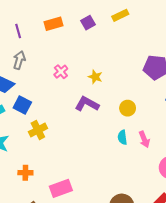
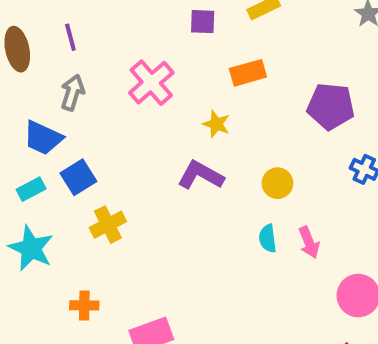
purple square: (88, 23) -> (203, 22), turned 32
orange rectangle: (54, 24) -> (248, 73), moved
pink cross: (61, 72) -> (151, 83), moved, size x1.6
blue square: (22, 105) -> (78, 177), turned 30

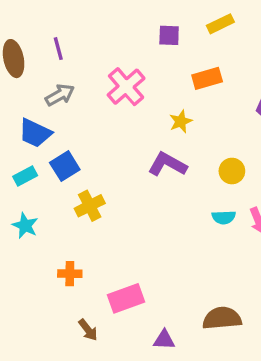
gray arrow: (72, 92) -> (60, 95), turned 44
yellow star: (216, 124) -> (181, 121), turned 30
cyan semicircle: (268, 238) -> (224, 217), turned -85
cyan star: (31, 248) -> (25, 226), size x0.7

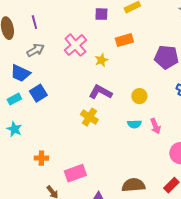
yellow star: (181, 121) -> (101, 60), moved
yellow cross: (90, 206) -> (89, 117), moved, turned -30

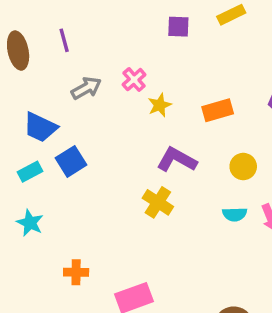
orange rectangle: (124, 40) -> (218, 110), moved
pink cross: (75, 45) -> (134, 80), size x0.6
gray arrow: (35, 50) -> (86, 88), moved
yellow star: (101, 60) -> (160, 105), moved

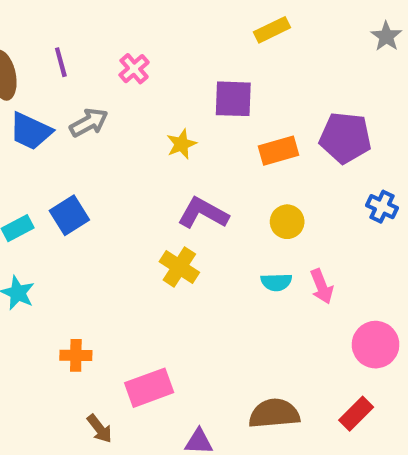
purple square: (178, 27) -> (233, 99), moved, size x1.4
pink cross: (134, 80) -> (134, 69), moved
orange rectangle: (218, 110) -> (279, 151), moved
blue trapezoid: (40, 127) -> (31, 131), moved

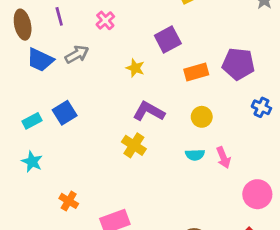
purple square: (233, 99) -> (168, 39), turned -30
yellow star: (181, 144) -> (135, 68), turned -30
orange cross: (76, 355) -> (69, 201), turned 30

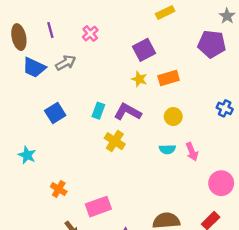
purple pentagon: (238, 64) -> (212, 44), moved
yellow star: (135, 68) -> (139, 79), moved
cyan rectangle: (32, 121) -> (98, 111), moved, turned -42

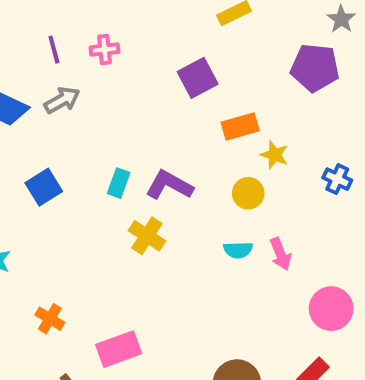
purple line: (50, 30) -> (54, 50), moved
pink cross: (90, 34) -> (104, 50), turned 35
yellow star: (139, 79) -> (274, 155), moved

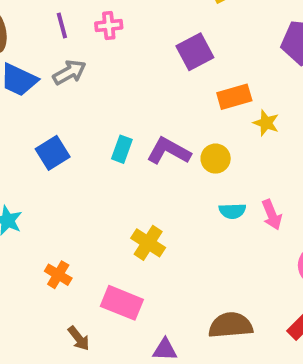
yellow circle: (248, 193) -> (216, 159), moved
yellow cross: (147, 236) -> (148, 243), moved
pink rectangle: (119, 349) -> (122, 303), turned 42

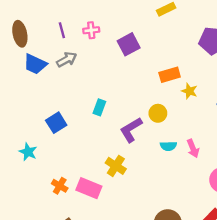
purple square: (195, 52) -> (129, 44), moved
purple L-shape: (169, 151) -> (131, 130), moved, turned -60
blue square: (53, 153) -> (56, 123), moved
pink rectangle: (122, 303) -> (89, 188), moved

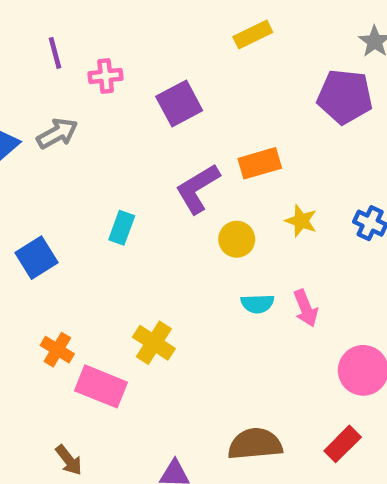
purple line: (62, 30) -> (55, 53), moved
yellow star: (189, 91) -> (301, 221), moved
purple L-shape: (131, 130) -> (198, 189), moved
orange cross: (60, 186) -> (57, 350), moved

